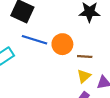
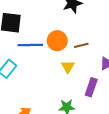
yellow triangle: (84, 76) -> (68, 67), moved

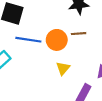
brown line: (81, 45) -> (79, 34), moved

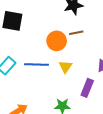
blue line: (28, 40) -> (36, 65), moved

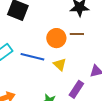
yellow triangle: (65, 67) -> (60, 65), turned -32

